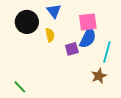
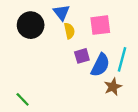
yellow semicircle: (50, 35) -> (69, 31), moved
blue semicircle: (88, 38) -> (100, 65), moved

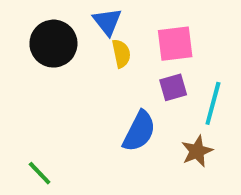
purple square: (82, 56) -> (173, 87), moved
blue semicircle: (100, 65) -> (139, 131), moved

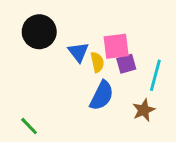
blue triangle: (107, 22) -> (78, 52), moved
pink square: (175, 44) -> (116, 46), moved
yellow semicircle: (121, 54) -> (97, 62), moved

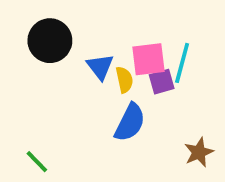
cyan line: (155, 75) -> (182, 63), moved
brown star: (144, 110) -> (199, 152), moved

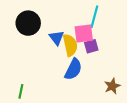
cyan line: (182, 63) -> (94, 17), moved
yellow semicircle: (124, 80) -> (70, 45), size x1.5
green line: (37, 162) -> (21, 91), turned 56

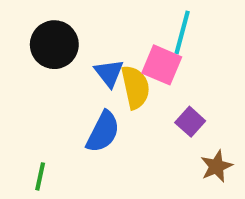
pink square: (84, 34) -> (162, 65), turned 30
purple square: (91, 46) -> (190, 122), moved, turned -32
blue semicircle: (73, 69) -> (103, 132), moved

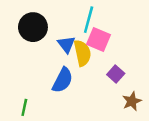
cyan line: (182, 32) -> (89, 20), moved

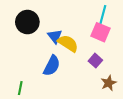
cyan line: (89, 20) -> (102, 16), moved
pink square: (98, 39) -> (100, 32), moved
yellow semicircle: (82, 53) -> (68, 43), turned -45

